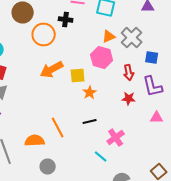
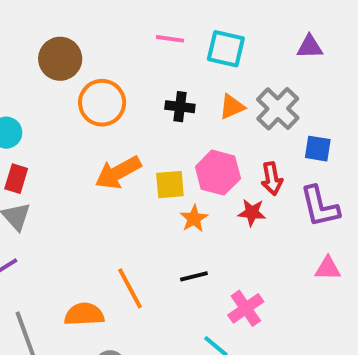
black cross: (66, 20) -> (180, 107), moved
pink hexagon: (102, 58) -> (218, 173), moved
red star: (129, 98) -> (252, 213), moved

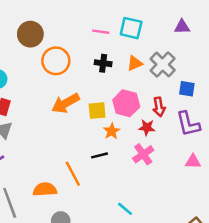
pink line: (170, 39) -> (101, 32), moved
black line: (194, 276) -> (100, 155), moved
pink cross: (246, 308) -> (143, 154), moved

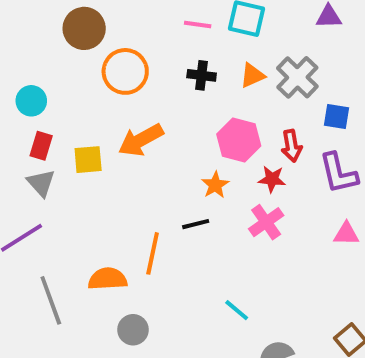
yellow square: (97, 111) -> (88, 160), moved
orange line: (73, 174) -> (153, 253), turned 40

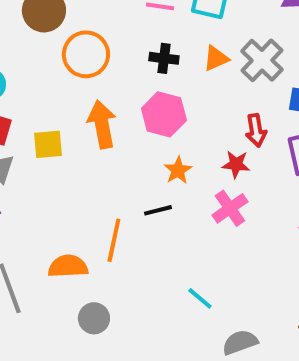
orange arrow: (141, 140) -> (102, 124), turned 108
pink hexagon: (239, 140) -> (164, 114), moved

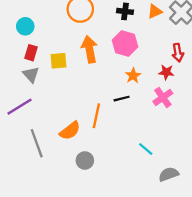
orange semicircle: (68, 266) -> (70, 131), turned 145

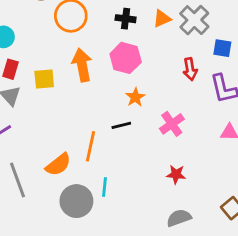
red star: (166, 72) -> (176, 174), moved
cyan line: (146, 149) -> (104, 187), moved, turned 56
gray circle: (85, 160) -> (76, 201), size x1.5

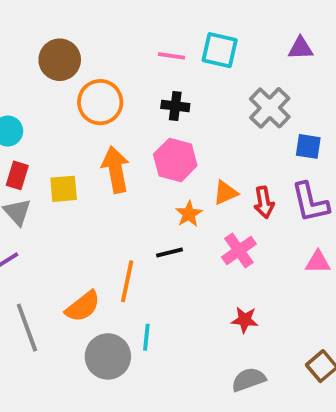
orange triangle: (162, 19) -> (225, 193), moved
red arrow: (190, 69) -> (264, 202), moved

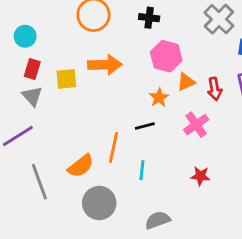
pink hexagon: (175, 160) -> (166, 56), moved
orange arrow: (116, 170) -> (105, 65), turned 100
cyan line: (146, 337) -> (142, 170), moved
gray semicircle: (249, 380) -> (158, 220), moved

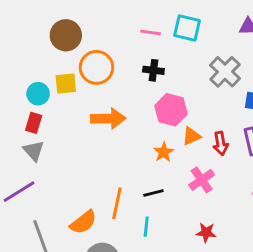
cyan circle: (25, 36) -> (38, 94), moved
yellow square: (66, 79) -> (66, 83), moved
black line: (145, 126) -> (153, 193), moved

